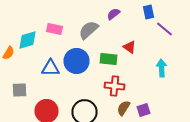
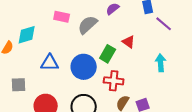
pink rectangle: (54, 29) -> (62, 17), moved
green rectangle: (108, 59) -> (108, 54), turned -66
blue circle: (76, 61) -> (84, 67), moved

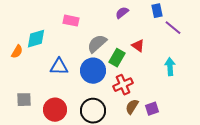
gray semicircle: (88, 25) -> (97, 44), moved
red cross: (114, 81) -> (123, 85), turned -30
gray square: (19, 85) -> (24, 100), moved

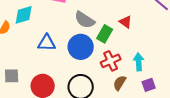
gray semicircle: (97, 44) -> (85, 20), turned -105
cyan arrow: (170, 67) -> (139, 62), moved
purple square: (152, 109) -> (149, 85), moved

